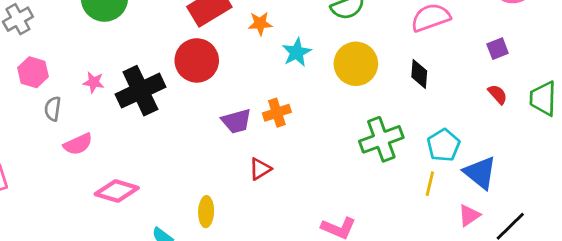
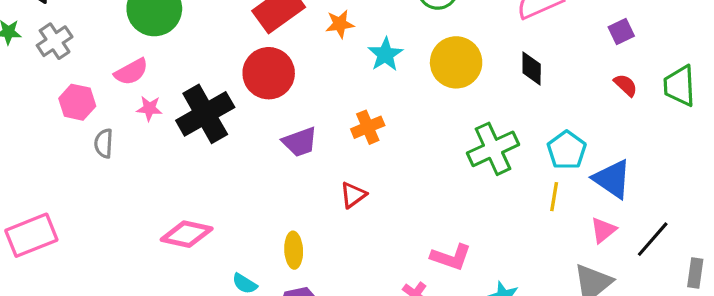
purple trapezoid: (236, 121) -> (300, 142), moved
pink semicircle: (78, 144) -> (131, 72), moved

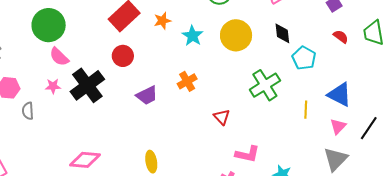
pink semicircle: (131, 72) -> (59, 57), moved, turned 80
red circle: (269, 73) -> (123, 56), size x0.7
cyan pentagon: (567, 150) -> (304, 58), moved
red triangle: (353, 195) -> (222, 117), moved, turned -30

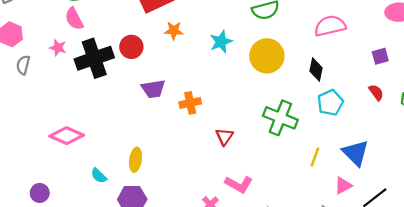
orange star: (162, 21) -> (174, 31), moved
red circle: (123, 56) -> (131, 47), moved
orange cross: (187, 81) -> (190, 103), moved
green cross: (265, 85) -> (280, 118), turned 36

